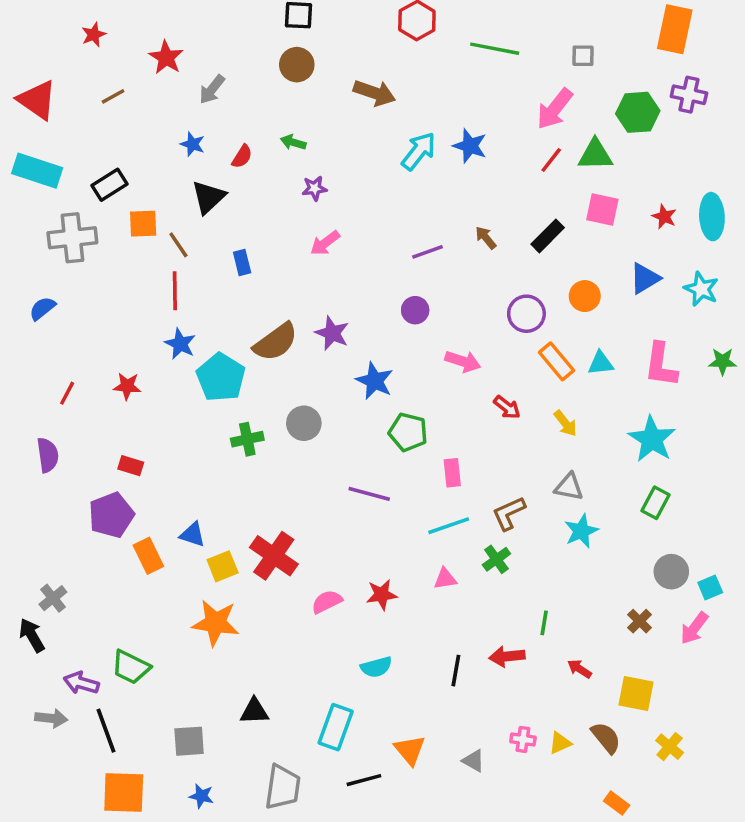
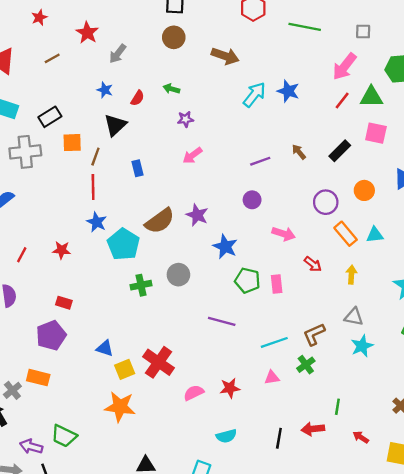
brown line: (178, 245) -> (95, 157), turned 54
yellow arrow: (565, 423) -> (351, 275), turned -138
pink rectangle: (452, 473) -> (277, 284), moved
orange rectangle: (148, 556) -> (38, 378), moved, turned -50

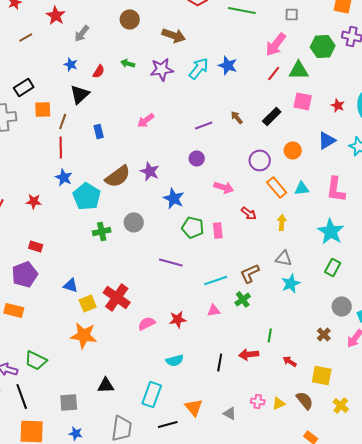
purple star: (185, 119) -> (162, 69), moved, size x1.6

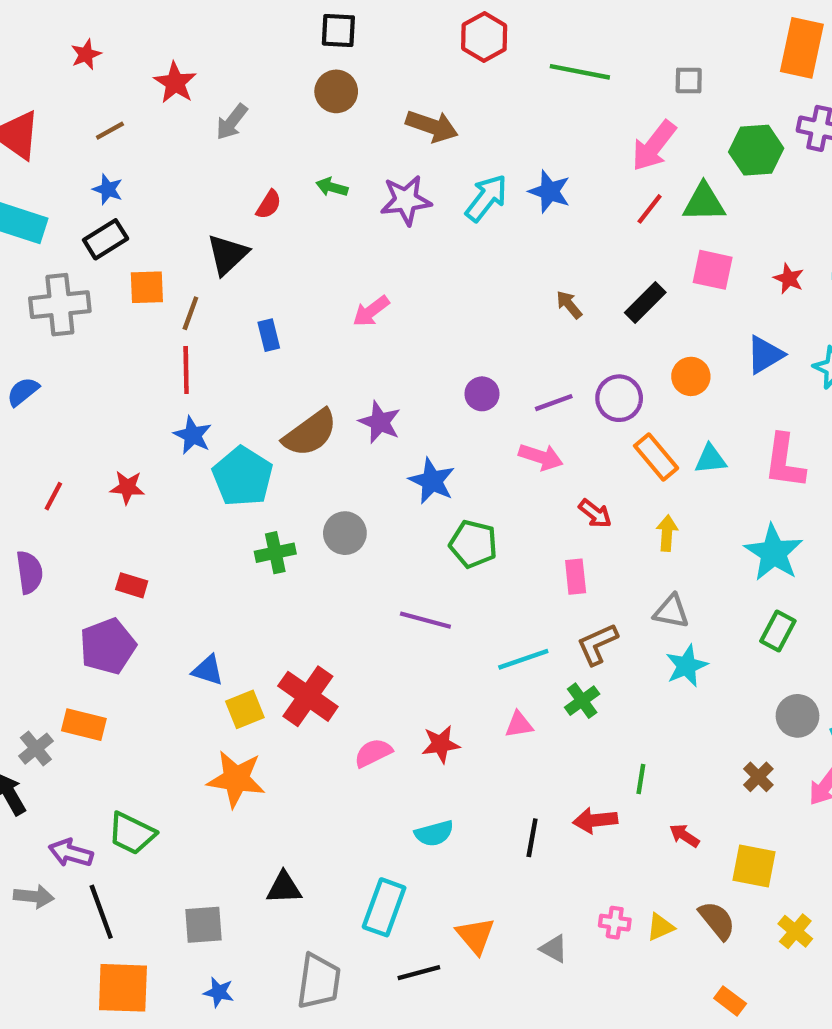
blue star: (71, 64) -> (108, 189), moved
purple line: (204, 125) -> (554, 403), moved
pink rectangle: (218, 230) -> (576, 577), moved

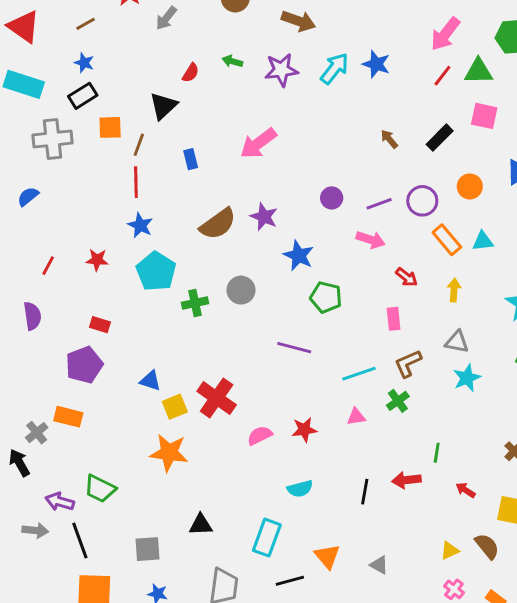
pink arrow: (371, 311) -> (258, 143), size x1.5
cyan pentagon: (243, 477) -> (156, 271), moved
pink cross: (615, 923) -> (454, 589), moved, turned 30

